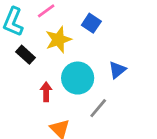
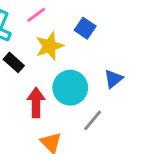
red arrow: (46, 92) -> (36, 103), size x1.4

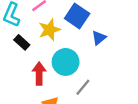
blue square: (85, 28) -> (77, 16), size x1.5
blue triangle: (113, 79) -> (99, 38), moved

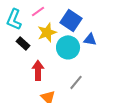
blue triangle: (99, 38) -> (90, 39), turned 48
cyan circle: (66, 62) -> (68, 47), moved

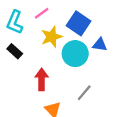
black rectangle: (23, 43) -> (15, 51), moved

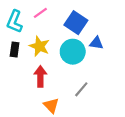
yellow star: (52, 37) -> (39, 46), moved, turned -30
black rectangle: (15, 51) -> (15, 49), turned 56

